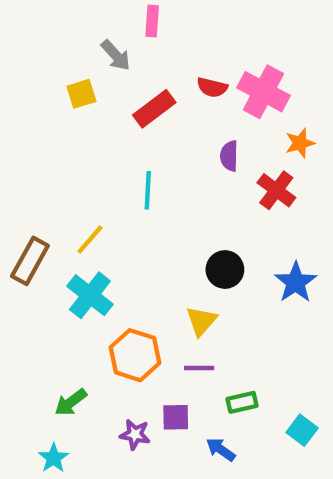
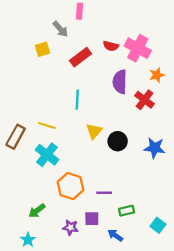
purple semicircle: (229, 156) -> (120, 82), size x1.5
yellow line: (90, 240) -> (47, 126), turned 66
blue star: (296, 282) -> (155, 148), turned -30
yellow triangle: (201, 321) -> (94, 131), moved

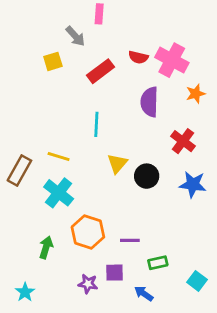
red cross: (144, 100) -> (183, 141), moved
green arrow: (37, 211) -> (46, 247), moved, turned 144
cyan star: (28, 240) -> (25, 292), moved

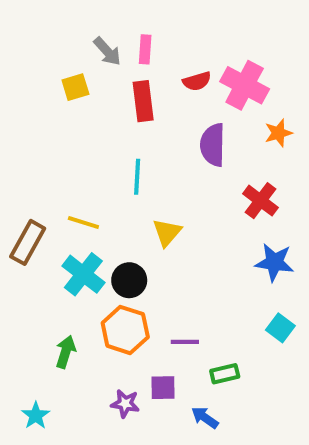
pink rectangle: (99, 14) -> (145, 49), moved
red semicircle: (138, 57) -> (197, 81), turned -30
red rectangle: (101, 71) -> (143, 101), turned -60
black circle: (147, 176) -> (129, 280), moved
cyan square: (197, 281) -> (280, 328), moved

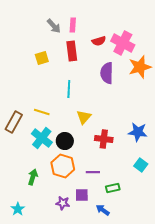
yellow square: (75, 87) -> (42, 58), moved
orange star: (278, 133) -> (140, 67), size x1.6
red cross: (261, 201) -> (104, 139), moved, turned -30

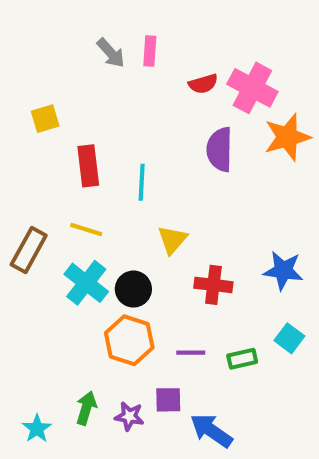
red rectangle: (72, 51) -> (88, 166), moved
yellow square: (42, 58) -> (45, 119), moved
green arrow: (33, 177) -> (86, 408), moved
green rectangle: (113, 188) -> (242, 359), moved
blue arrow: (103, 210) -> (211, 431), size x1.5

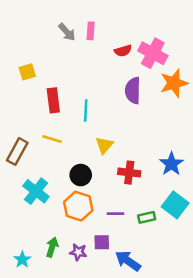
blue star: (283, 271) -> (171, 164), turned 30
cyan cross: (86, 283) -> (36, 191), moved
cyan square: (289, 338) -> (175, 205), size x1.5

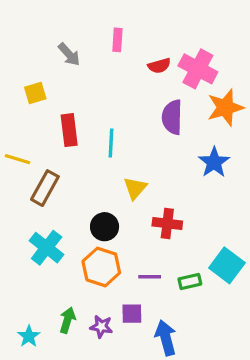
gray arrow: (67, 32) -> (69, 54), moved
yellow line: (52, 139) -> (18, 159), moved
brown rectangle: (17, 151) -> (45, 188), moved
blue star: (171, 164) -> (214, 162), moved
blue arrow: (128, 261) -> (166, 338), turned 40

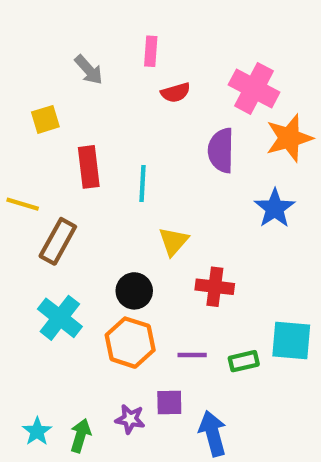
red semicircle: (159, 66) -> (176, 93), moved
cyan square: (227, 265) -> (291, 341), turned -32
green arrow: (67, 320) -> (81, 436), moved

